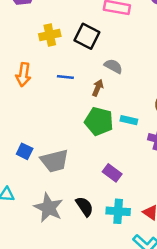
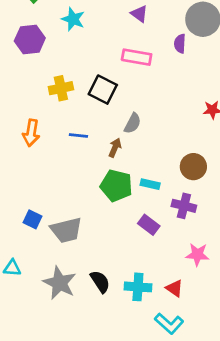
gray semicircle: (113, 66) -> (133, 123), turned 90
purple rectangle: (112, 173) -> (149, 225), moved

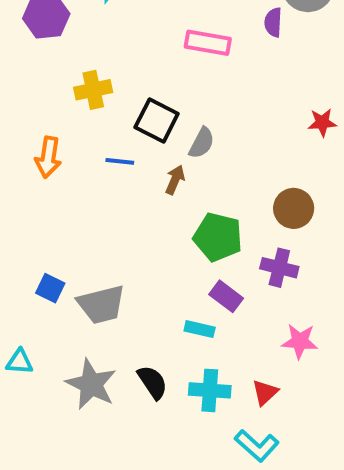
black square: (103, 90) -> (157, 120), moved
cyan rectangle: (150, 184) -> (200, 329), moved
green pentagon: (116, 186) -> (218, 237), moved
red triangle: (174, 288) -> (265, 392), turned 42

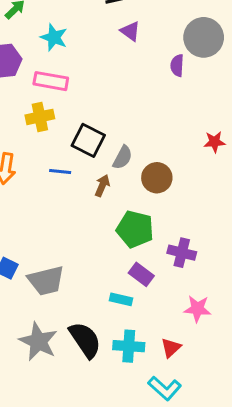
pink rectangle: (208, 43) -> (51, 81), moved
brown circle: (294, 208) -> (157, 178), moved
black semicircle: (153, 382) -> (85, 340), size x1.4

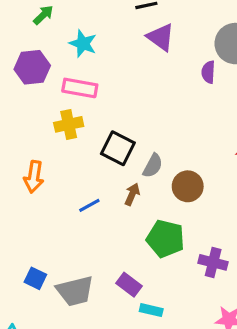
purple triangle: (130, 31) -> (161, 37), size x1.4
blue line: (60, 172) -> (89, 205), moved, turned -35
purple rectangle: (141, 274) -> (129, 285), moved

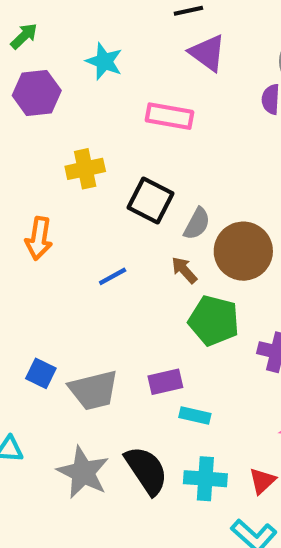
green arrow: (43, 15) -> (24, 36), moved
pink rectangle: (80, 88) -> (170, 116), moved
brown circle: (188, 186) -> (243, 251), size x1.4
brown arrow: (132, 194) -> (184, 270), moved, turned -65
purple rectangle: (129, 285) -> (165, 382), turned -50

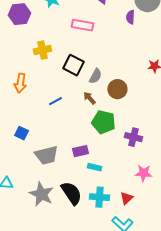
brown circle: (243, 251) -> (117, 89), size x0.7
blue square: (41, 373) -> (21, 133), moved

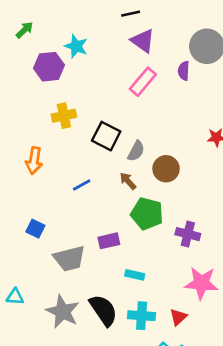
purple hexagon: (19, 14) -> (49, 67), moved
pink rectangle: (82, 25) -> (143, 82), moved, turned -60
purple rectangle: (80, 151) -> (109, 241), moved
pink star: (143, 173) -> (201, 283), size x1.4

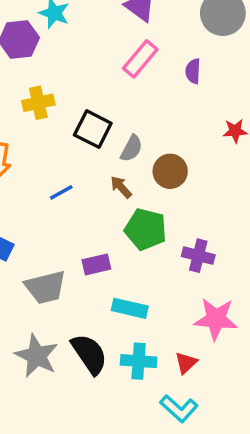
purple semicircle: (184, 71) -> (193, 71), moved
cyan rectangle: (135, 275) -> (130, 308), size x1.4

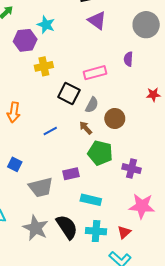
pink rectangle: (140, 59) -> (95, 73), moved, turned 35
yellow cross: (38, 103) -> (44, 66), moved

